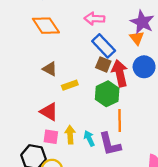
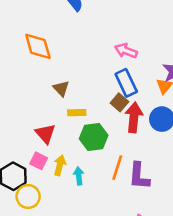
orange diamond: (46, 26) -> (38, 46), moved
green hexagon: (107, 94) -> (94, 137), moved
purple L-shape: (110, 144) -> (139, 176), moved

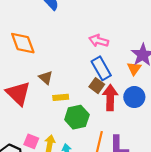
red triangle: (45, 134) -> (18, 93), moved, size x1.4

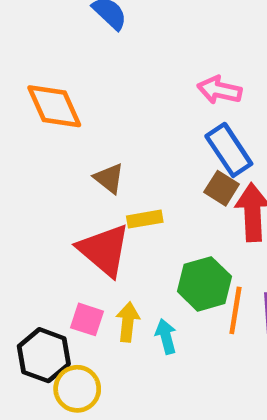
red triangle: (18, 93) -> (104, 250), moved
green hexagon: (77, 117) -> (204, 284), moved

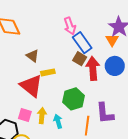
pink arrow: (219, 90) -> (70, 26), moved, turned -120
orange line: (235, 310) -> (87, 126), moved

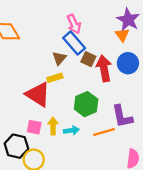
blue rectangle: (82, 43) -> (74, 43), moved
brown triangle: (32, 56) -> (59, 58), moved, turned 40
cyan arrow: (58, 121) -> (71, 130), turned 104
orange line: (87, 126) -> (104, 132), turned 72

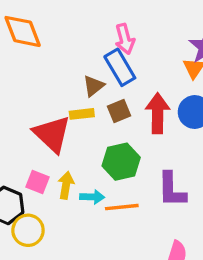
brown square: (88, 59) -> (119, 111), moved, turned 32
orange line: (104, 132) -> (122, 207), moved

